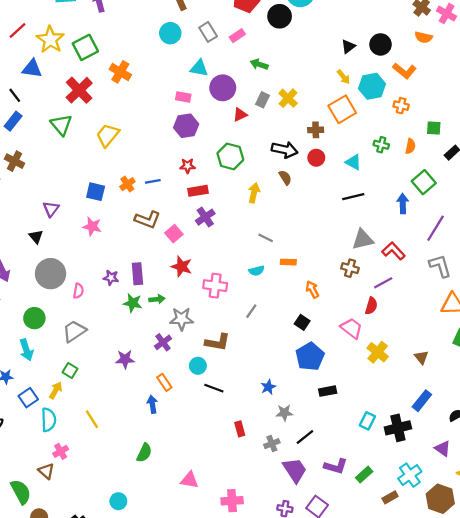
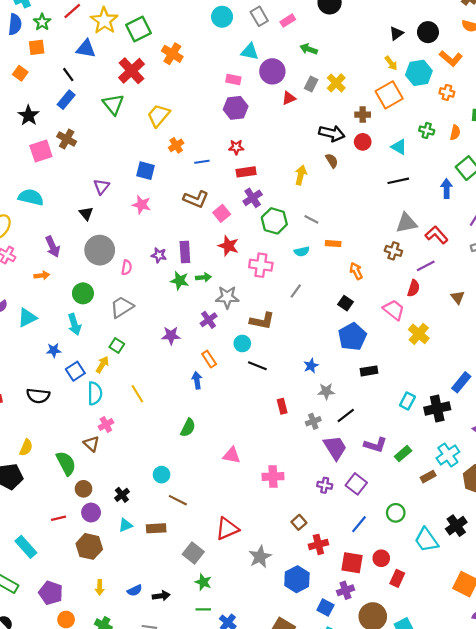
green hexagon: (230, 156) -> (274, 221), moved
orange cross: (127, 184) -> (176, 145), moved
brown triangle: (421, 357) -> (458, 297), moved

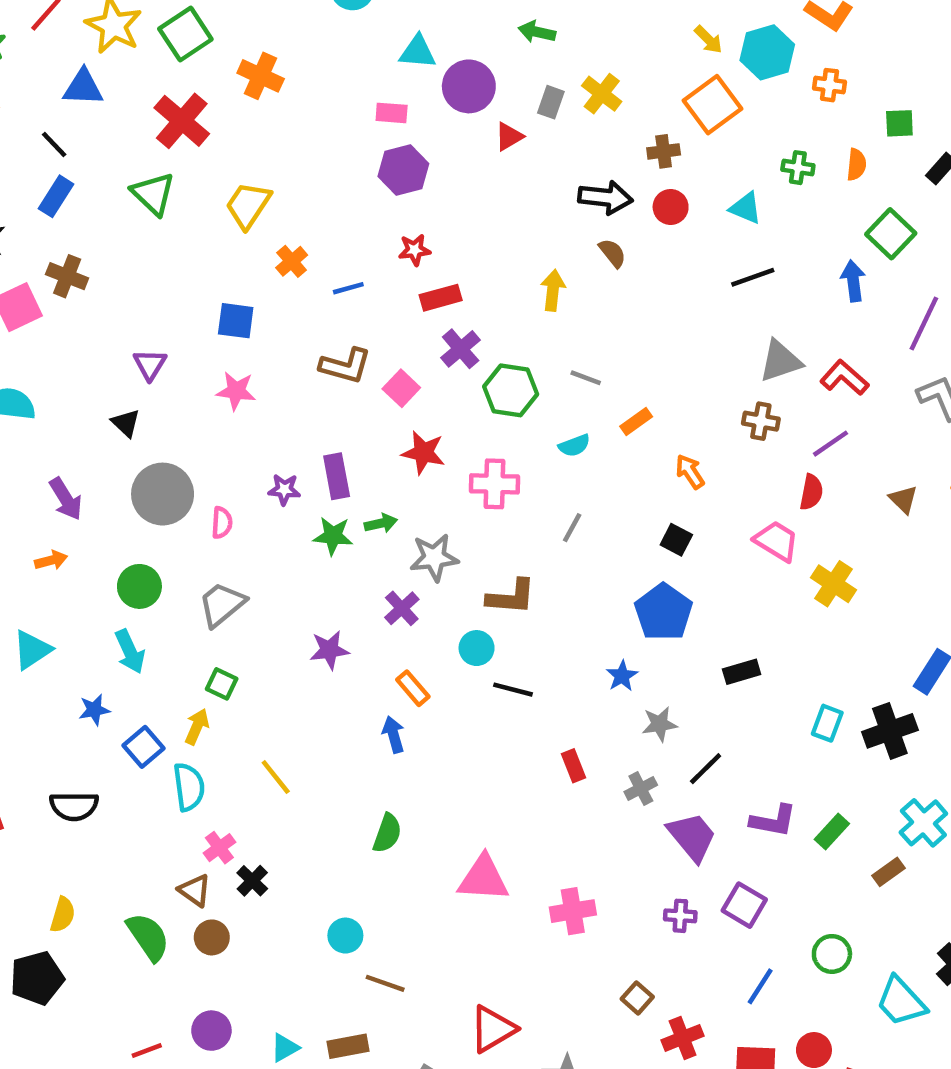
orange rectangle: (333, 244) -> (636, 422), turned -32
blue pentagon: (352, 337) -> (663, 612), moved
pink triangle: (232, 455) -> (483, 878), size x1.4
brown circle: (83, 489) -> (212, 937), moved
black cross: (122, 495) -> (252, 881), moved

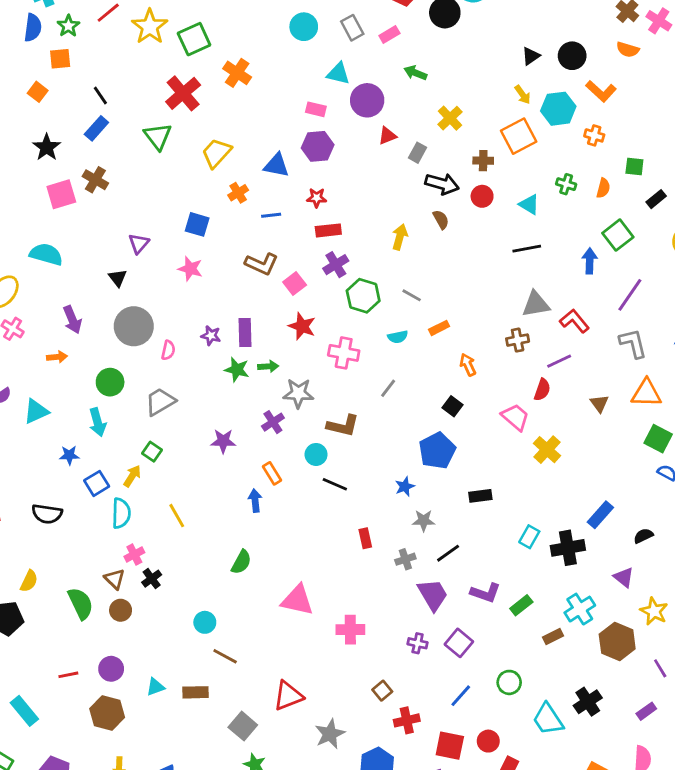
blue triangle: (83, 87) -> (276, 165), moved
gray rectangle: (551, 102) -> (418, 153), moved
brown cross: (761, 421) -> (518, 340), turned -30

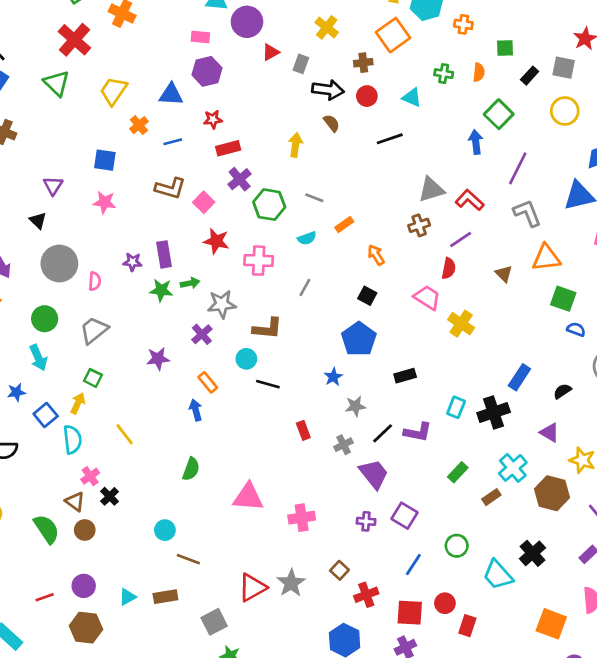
black line: (527, 249) -> (390, 139), moved
purple L-shape: (486, 593) -> (418, 432), moved
gray square: (243, 726) -> (214, 622), turned 30
gray star: (330, 734) -> (291, 583), moved

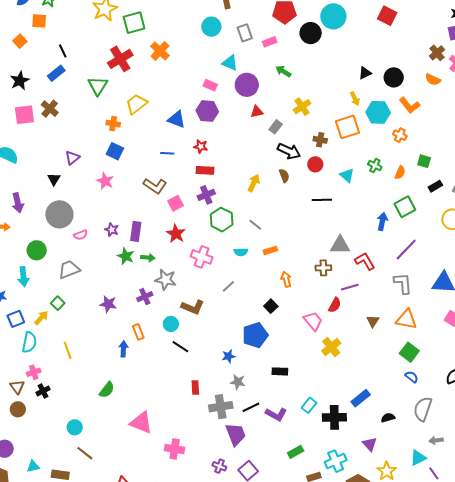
orange cross: (139, 125) -> (113, 124), moved, turned 32
pink semicircle: (95, 281) -> (81, 235), turned 48
gray cross: (344, 445) -> (221, 407), size x1.6

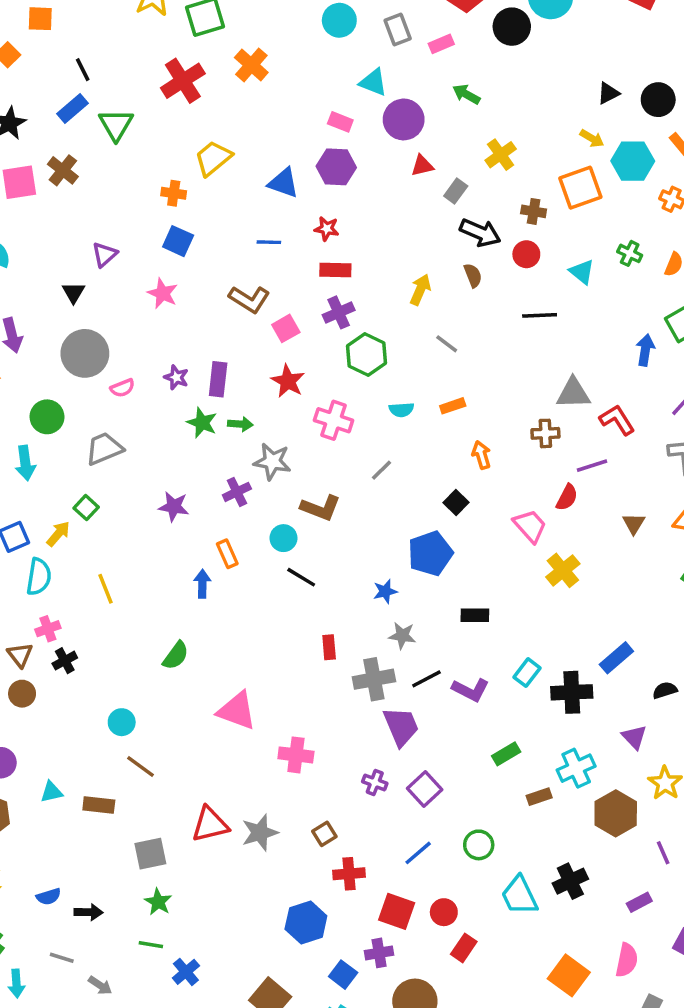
green triangle: (98, 86) -> (116, 125), moved
yellow arrow: (355, 99) -> (592, 138), turned -32
gray line: (255, 225) -> (447, 344), moved

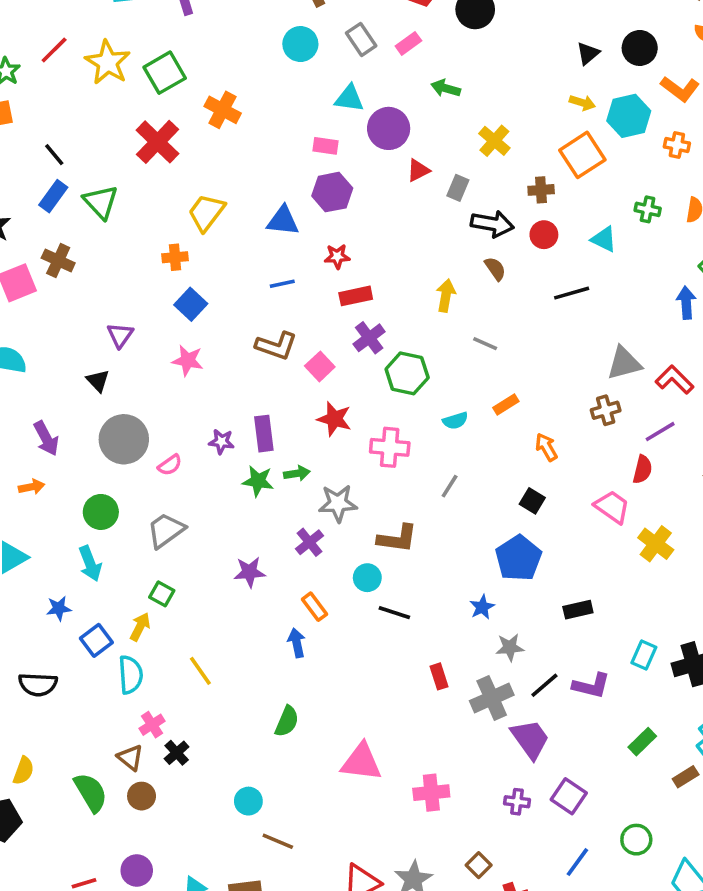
blue square: (178, 241) -> (191, 304), turned 32

